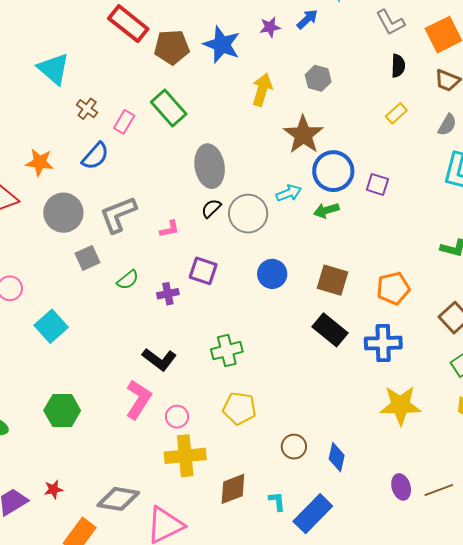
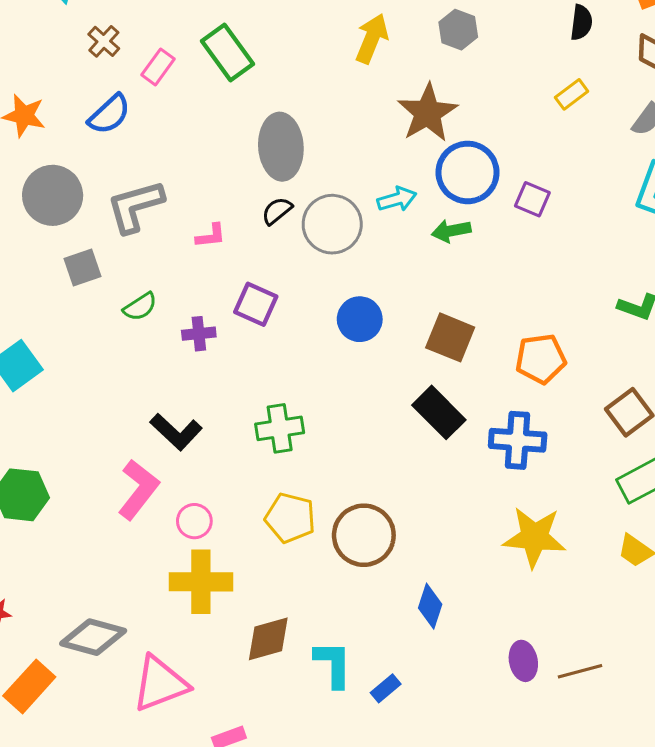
brown circle: (294, 447) -> (364, 535), moved, size x1.6
cyan L-shape: (277, 501) -> (333, 664), size x1.6
blue rectangle: (313, 514) -> (386, 688), size x0.5

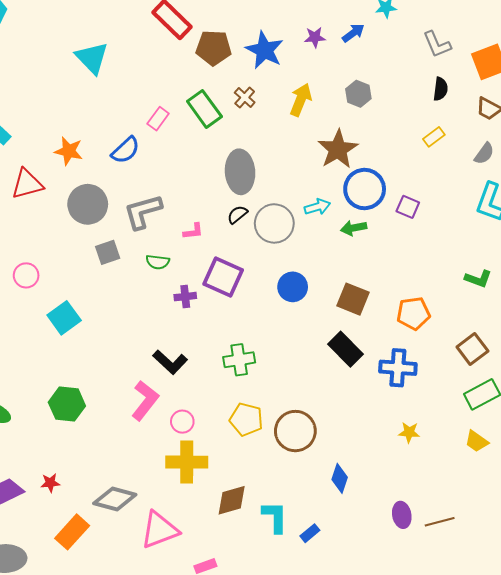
brown cross: (104, 41) -> (245, 97), moved
purple square: (256, 304) -> (223, 277), size x1.4
green semicircle: (140, 307) -> (158, 262), moved, turned 40
yellow star: (534, 537) -> (409, 432), size x0.5

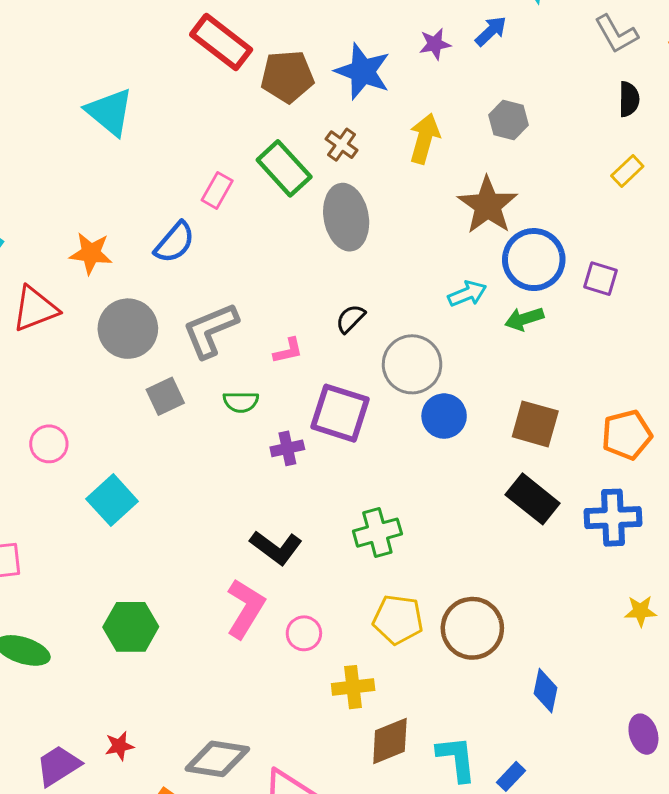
gray ellipse: (240, 172) -> (346, 217), moved
gray circle: (274, 223) -> (412, 364), moved
yellow cross: (187, 462) -> (353, 687), moved, size x0.7

